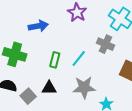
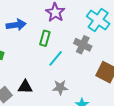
green rectangle: (55, 60) -> (45, 38), moved
gray star: (84, 87) -> (60, 87), size x0.7

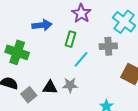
gray cross: (83, 45) -> (108, 46), turned -30
gray star: (60, 87) -> (70, 85), moved

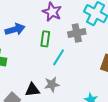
gray cross: (108, 46) -> (77, 33), moved

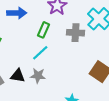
cyan line: (59, 57) -> (40, 53), moved

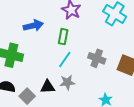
gray cross: (75, 33) -> (97, 58), moved, turned 30

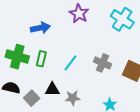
green rectangle: (63, 37) -> (41, 59), moved
gray star: (67, 82) -> (73, 98), moved

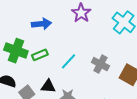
green rectangle: (41, 59) -> (40, 55), turned 49

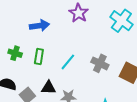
green cross: (16, 51) -> (15, 53), size x0.6
green rectangle: (40, 55) -> (39, 57), turned -56

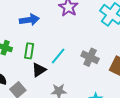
black triangle: (49, 88) -> (39, 70), moved, turned -35

